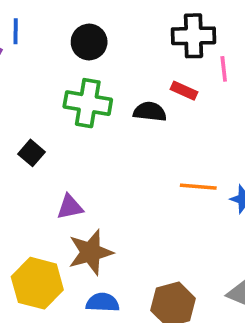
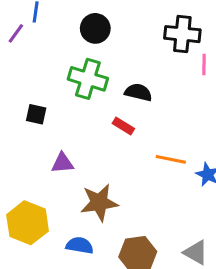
red rectangle: (184, 91) -> (123, 126), moved
black square: (31, 153) -> (36, 114), turned -35
brown star: (91, 252) -> (99, 203), moved

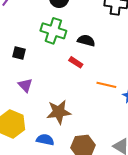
purple triangle: (62, 163) -> (25, 85), moved, turned 49

